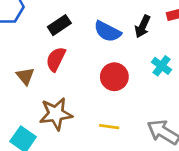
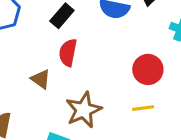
red circle: (114, 77) -> (148, 69), moved

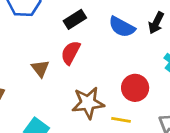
brown star: (84, 110) -> (88, 103), moved

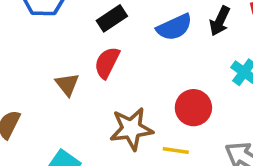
blue semicircle: (122, 27) -> (174, 27), turned -52

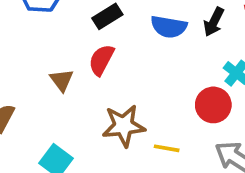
blue semicircle: (174, 27) -> (169, 27), turned 33
red circle: (193, 108) -> (213, 105), moved

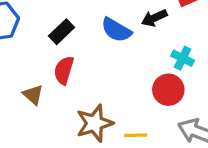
black arrow: (214, 22) -> (154, 18), turned 50
blue semicircle: (169, 27) -> (116, 30), turned 32

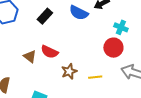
red semicircle: (64, 70) -> (49, 52), moved, turned -78
brown star: (95, 123) -> (69, 71), size x0.7

